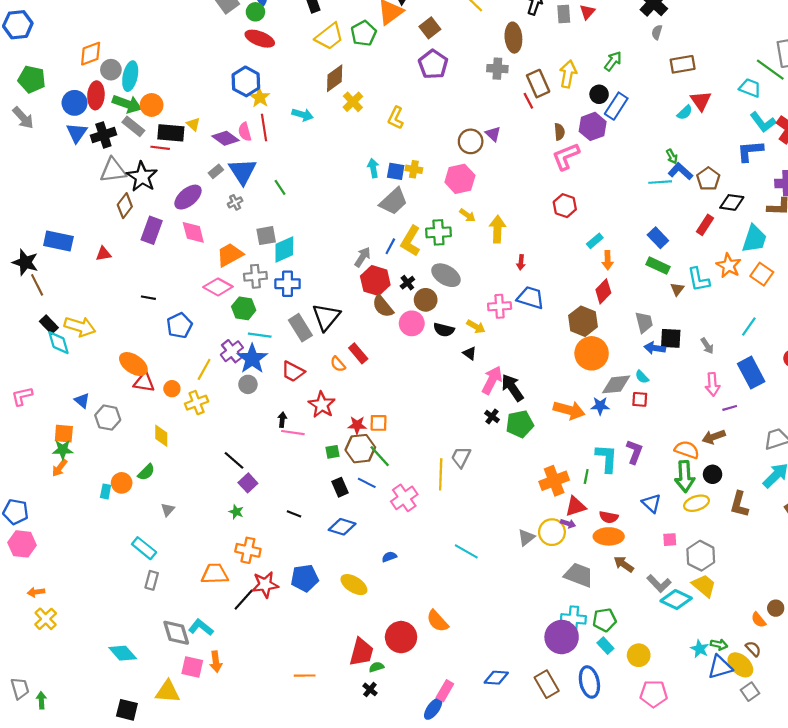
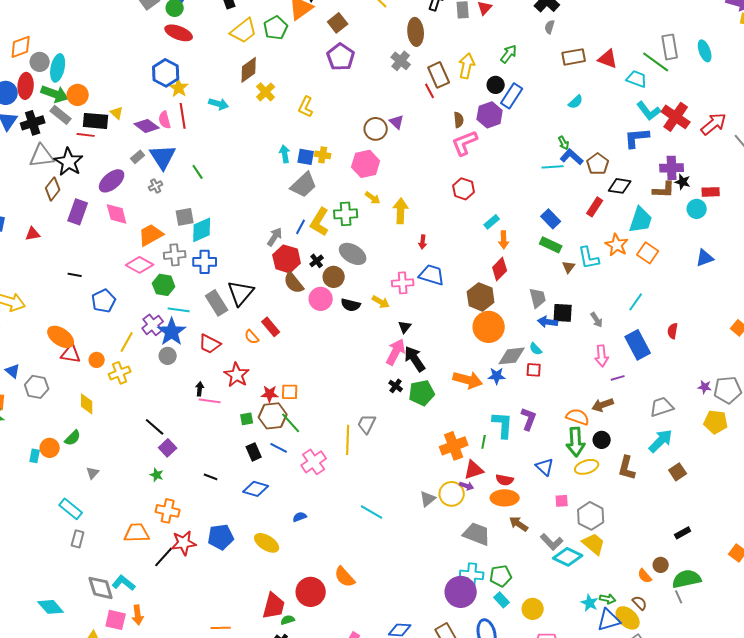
gray cross: (497, 69) -> (401, 61), turned 36
red triangle: (701, 101) -> (608, 59), moved, turned -35
black triangle: (470, 353) -> (405, 327), moved, turned 32

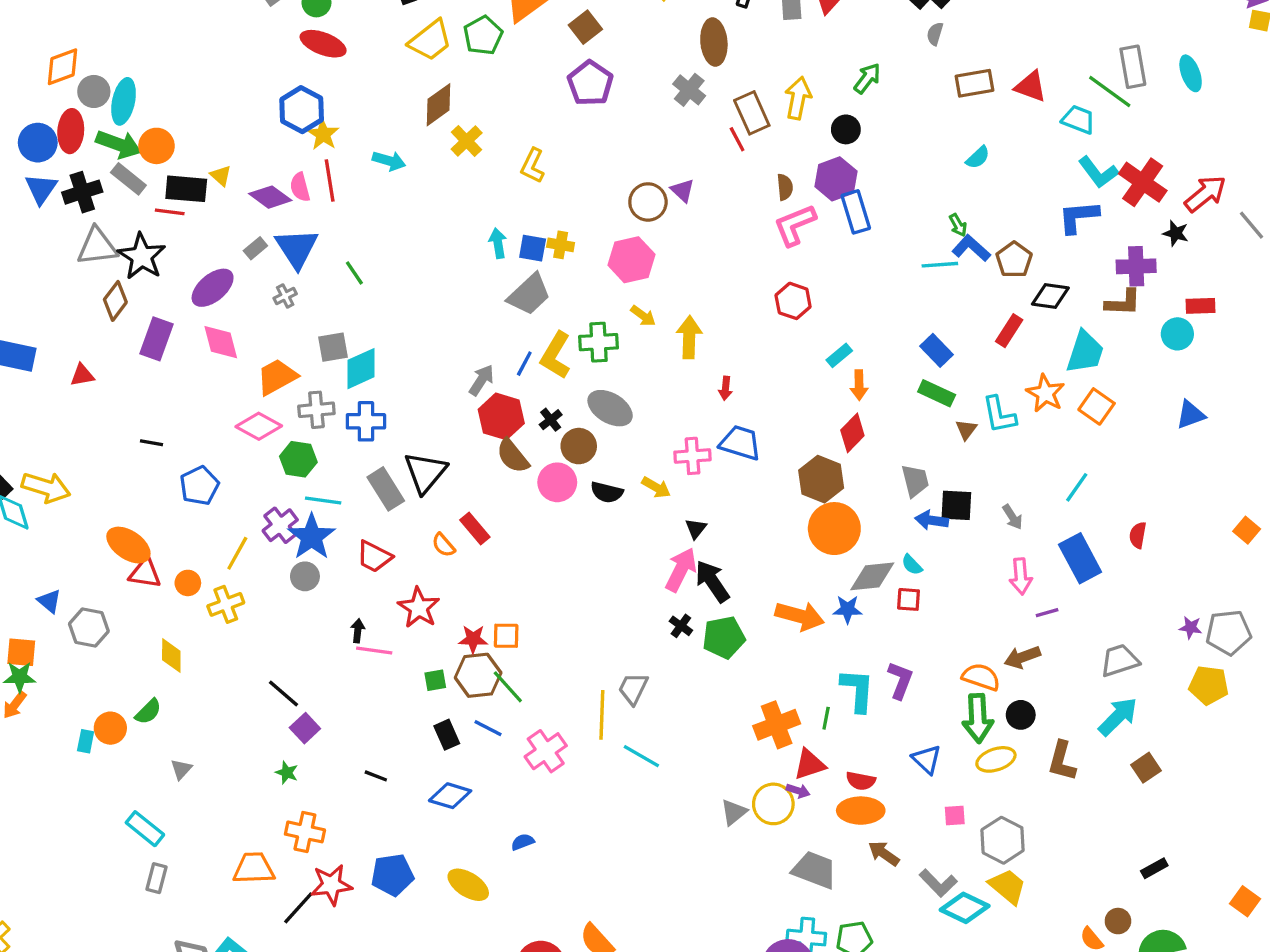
blue rectangle: (512, 96) -> (856, 212), moved, turned -50
black star: (683, 182) -> (1176, 233), moved
cyan line: (372, 512) -> (641, 756), moved

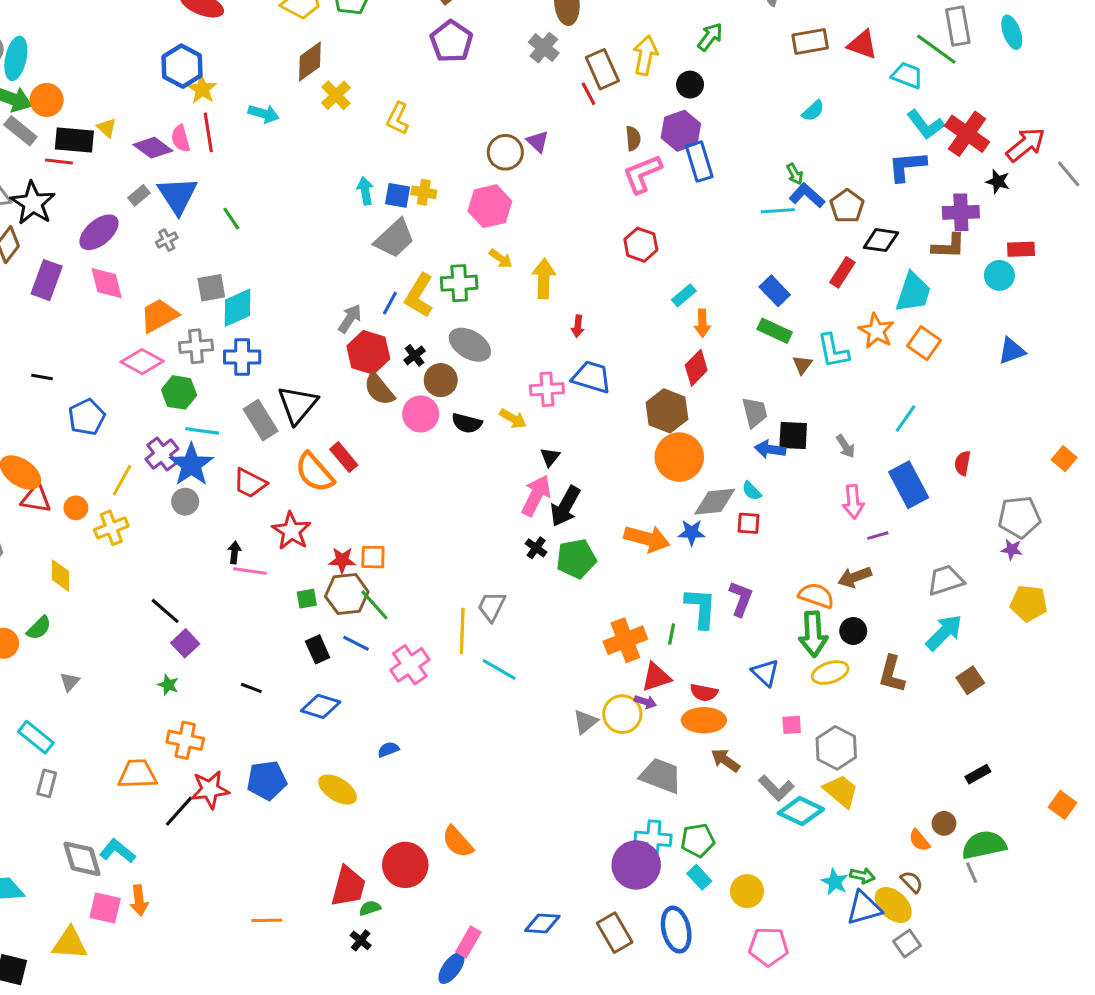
orange semicircle: (443, 545) -> (314, 472), size x1.8
black arrow: (712, 581) -> (565, 506), turned -117
gray pentagon: (1228, 632) -> (1019, 517), moved

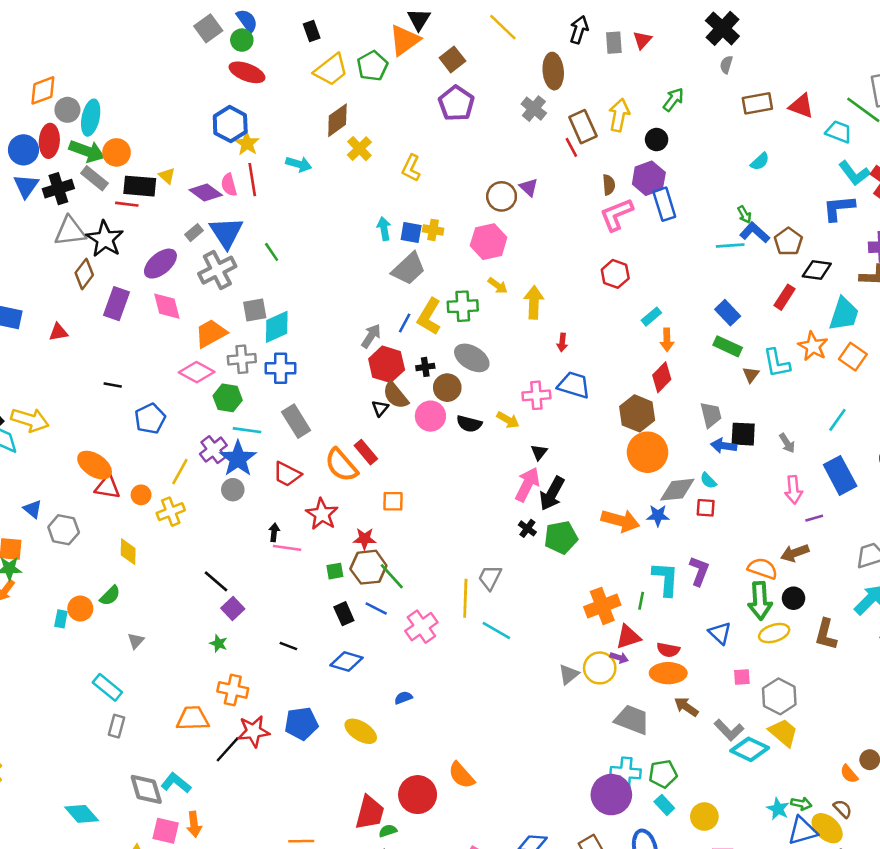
gray cross: (167, 240) -> (217, 270), size x2.0
black cross: (415, 355) -> (425, 367), turned 30
black triangle: (298, 405) -> (380, 408), moved, size x0.5
orange square: (373, 557) -> (393, 501), moved

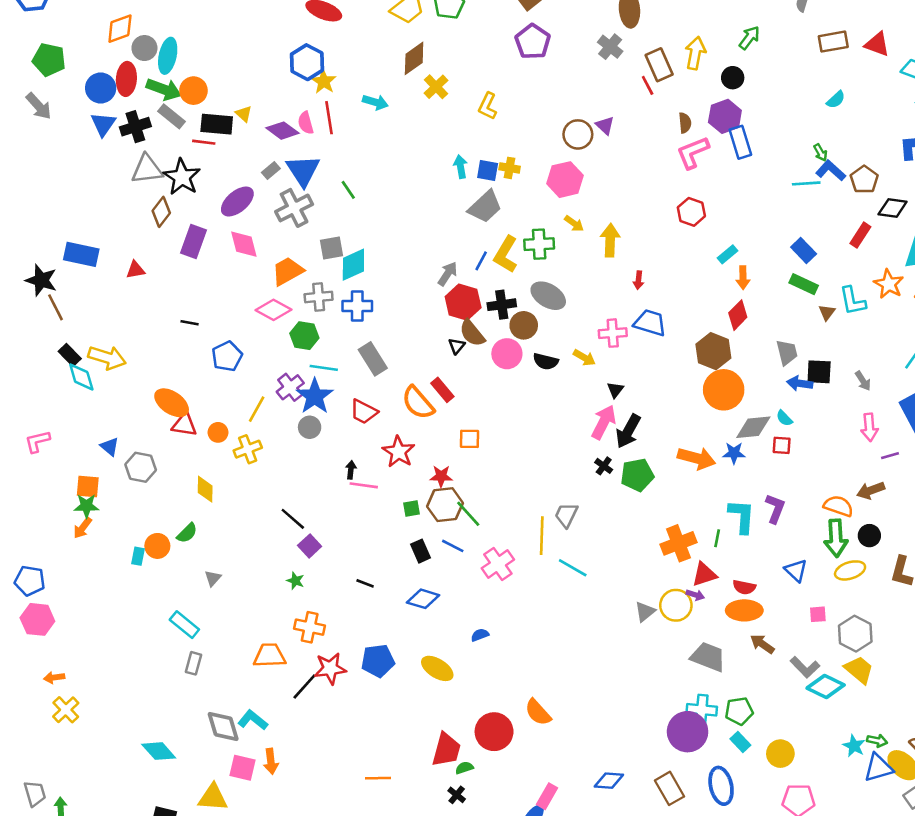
black cross: (425, 367) -> (502, 305), size x1.5

